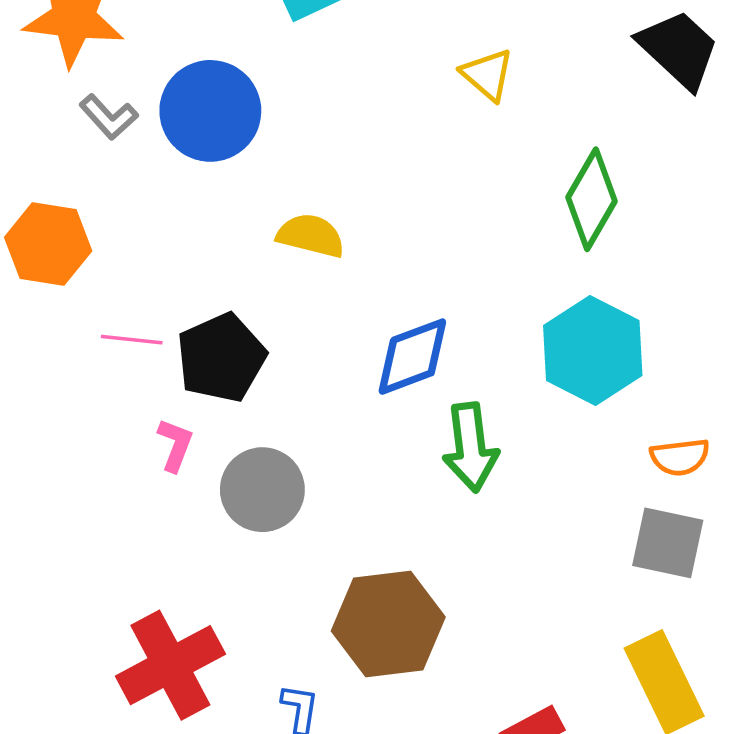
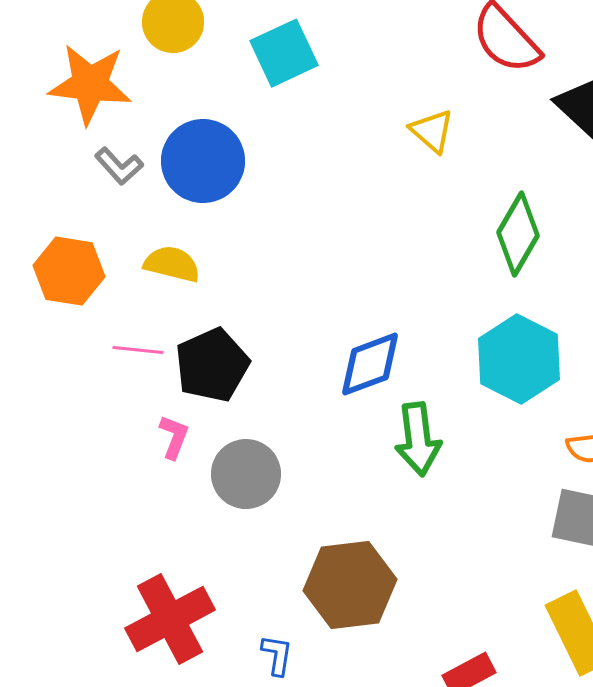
yellow semicircle: (311, 236) -> (172, 264), moved

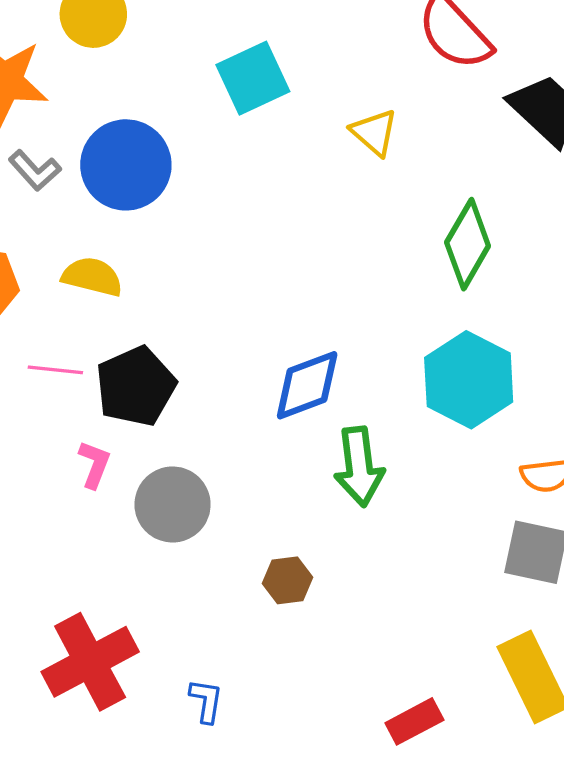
cyan square: (284, 53) -> (253, 78), moved
brown hexagon: (350, 585) -> (288, 580), moved, size x0.5

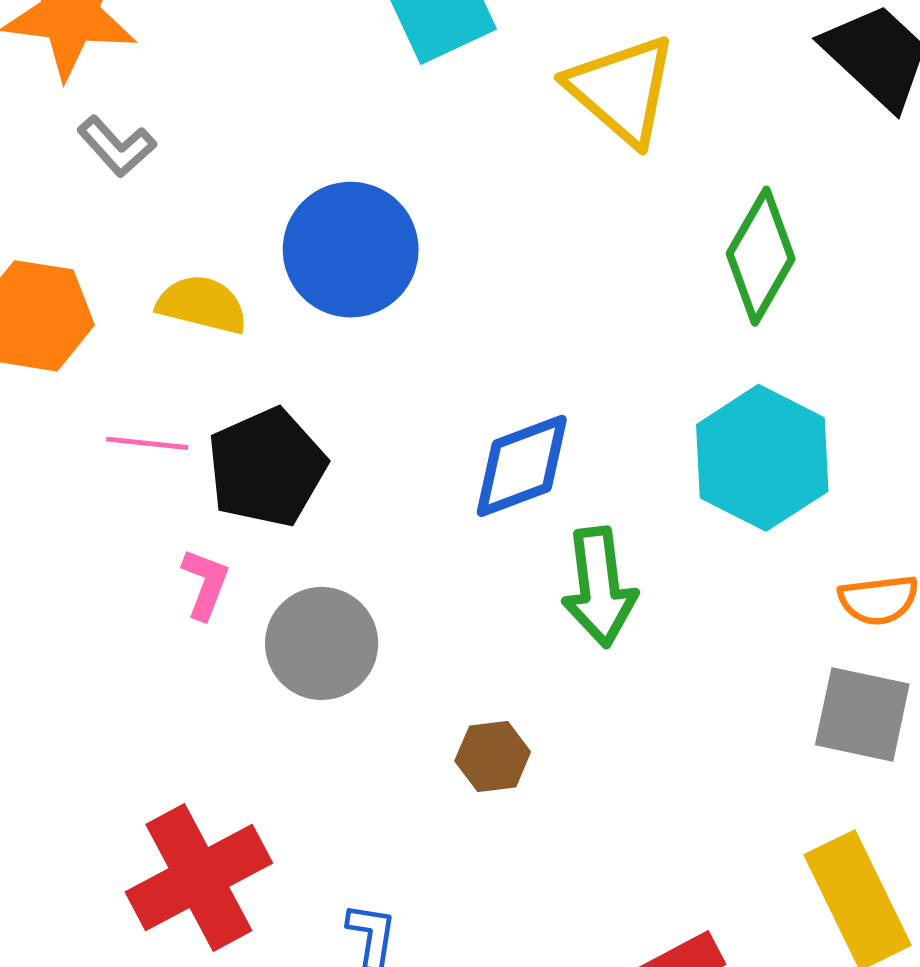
yellow triangle: (374, 132) -> (622, 90), size x1.6
blue circle: (126, 165) -> (351, 250), moved

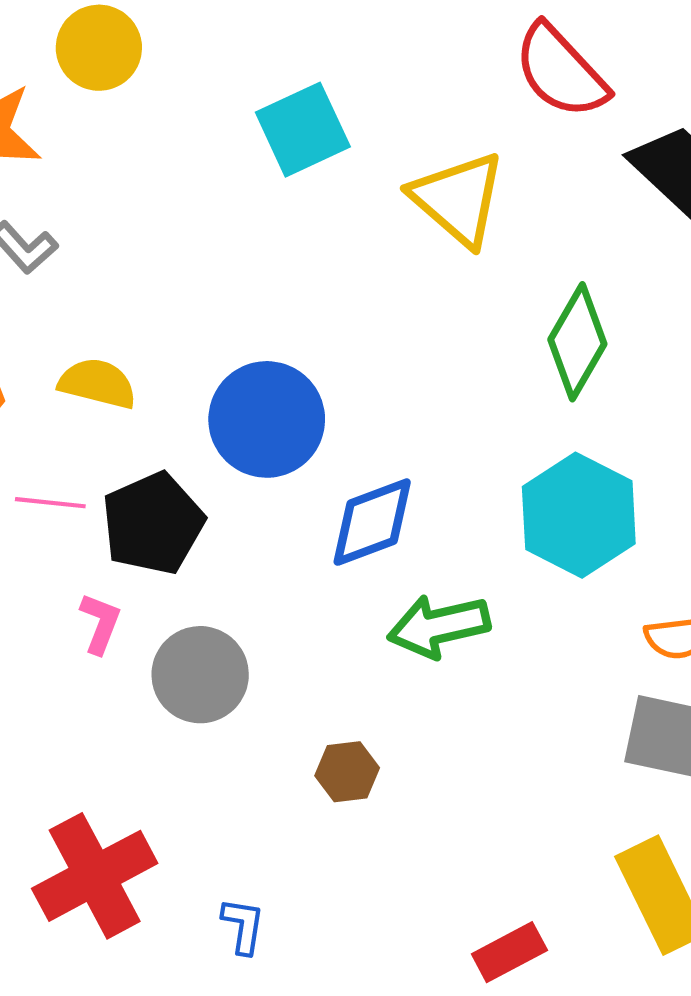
blue circle: (351, 250) -> (267, 419), moved
green arrow: (599, 587) -> (439, 626), turned 84

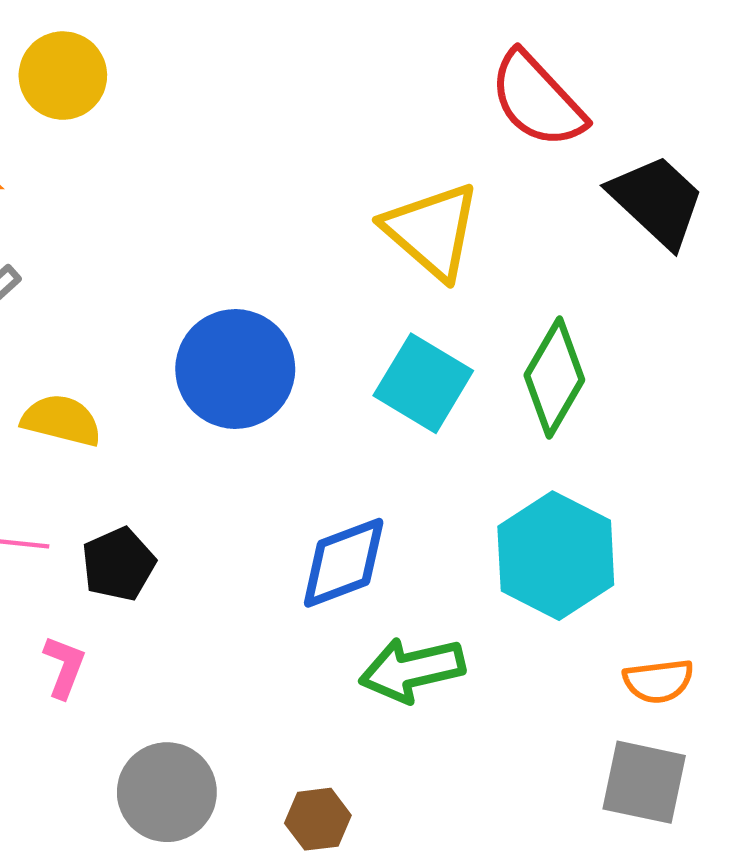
cyan square: (303, 130) -> (423, 383), moved, turned -34
blue circle: (267, 419) -> (235, 369), moved
black pentagon: (153, 523) -> (118, 564), size x0.7
gray circle: (200, 675) -> (167, 792), moved

